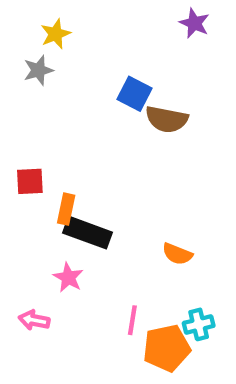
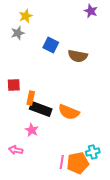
blue square: (135, 94) -> (51, 45), moved
orange semicircle: (177, 254) -> (69, 112), moved, size x1.5
pink line: (132, 320) -> (62, 162), moved

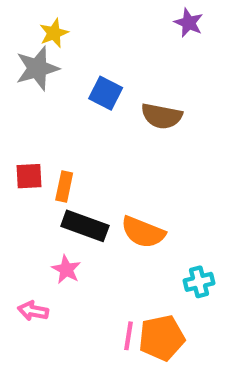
gray star: (18, 33) -> (37, 68), size x1.5
orange rectangle: (31, 98) -> (64, 186), moved
cyan cross: (93, 152) -> (199, 282), moved

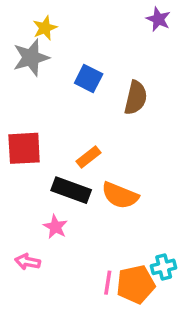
brown semicircle: (162, 116) -> (136, 98), turned -88
red square: (29, 176) -> (24, 148), size x1.5
orange rectangle: (64, 186) -> (89, 157), moved, turned 40
cyan cross: (199, 282) -> (164, 267), moved

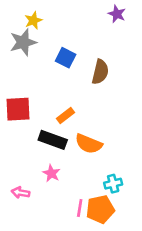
pink star: (55, 227) -> (51, 173), moved
cyan cross: (164, 267) -> (113, 184), moved

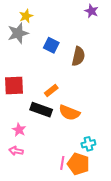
pink star: (51, 173) -> (19, 130), moved
orange pentagon: (100, 209) -> (78, 164), turned 30

